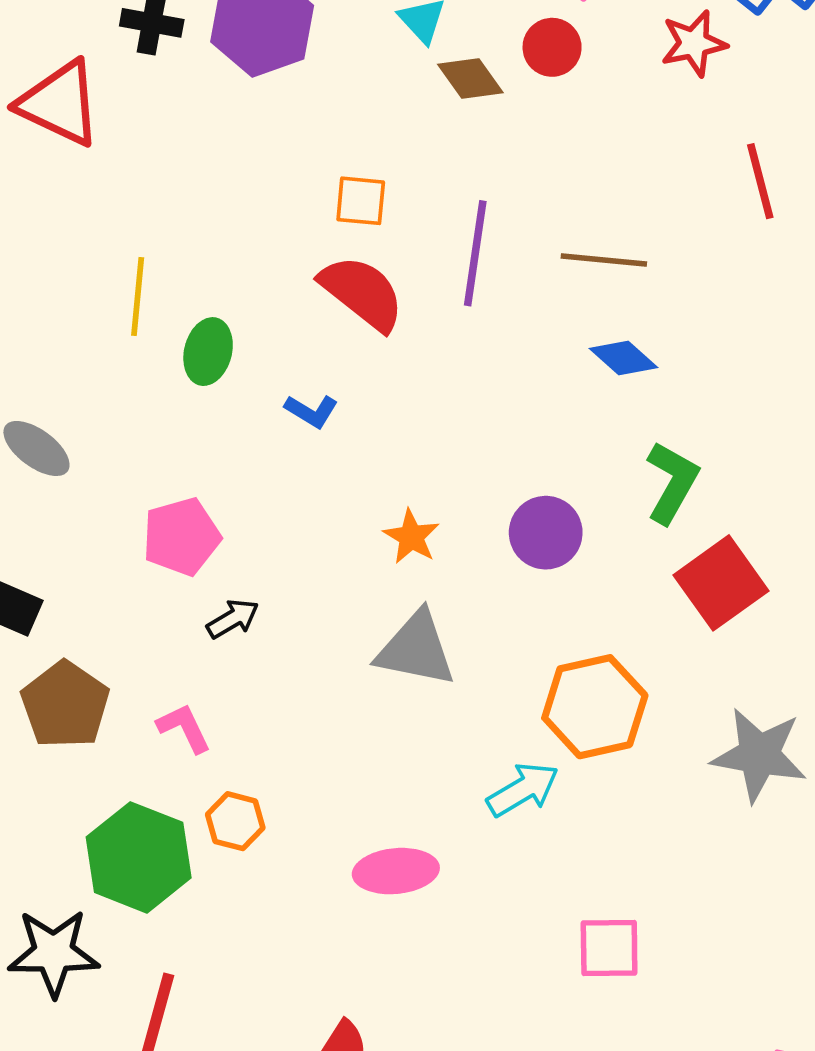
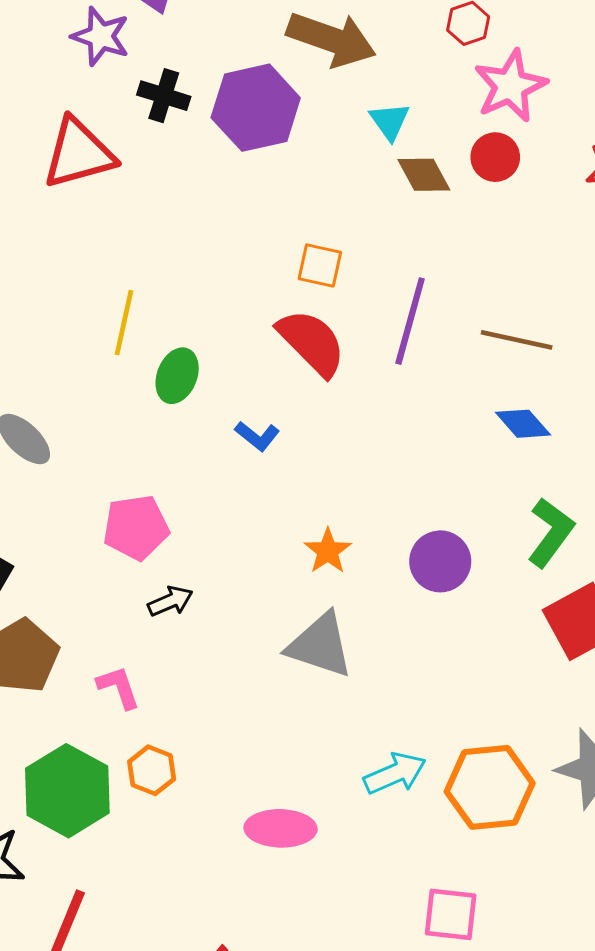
red triangle: (60, 103) -> (79, 153), turned -48
orange hexagon: (595, 707) -> (490, 787), moved

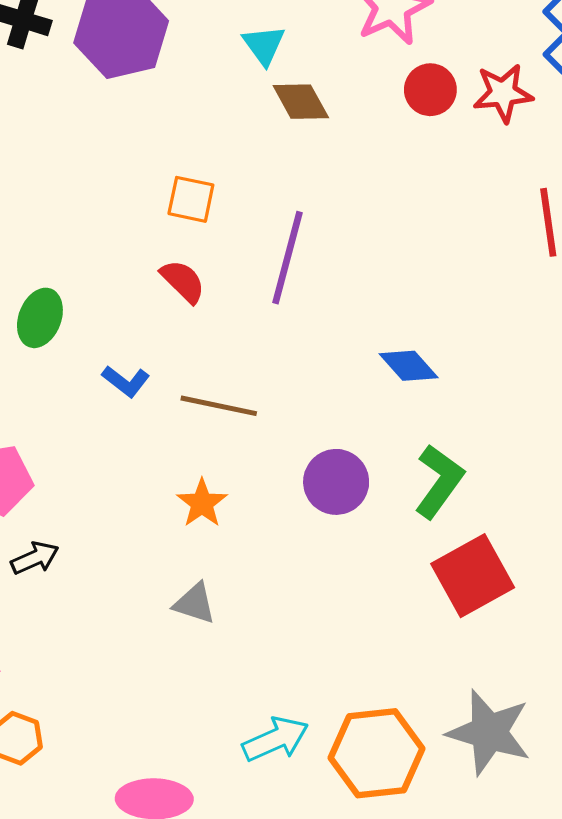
red circle: (495, 157) -> (430, 90), moved
brown line: (517, 340) -> (219, 406), moved
red semicircle: (312, 342) -> (183, 281), size x0.6
purple circle: (440, 561) -> (336, 482), moved
gray triangle: (320, 645) -> (195, 603), size x0.6

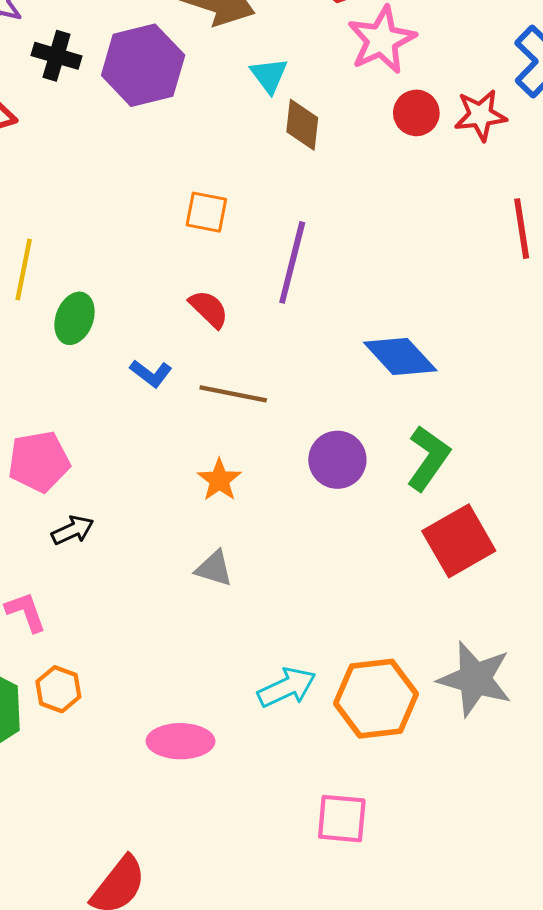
brown diamond: (301, 102) -> (302, 125), turned 36
red semicircle: (183, 281) -> (209, 309), moved
blue diamond: (409, 366) -> (400, 357), size x1.4

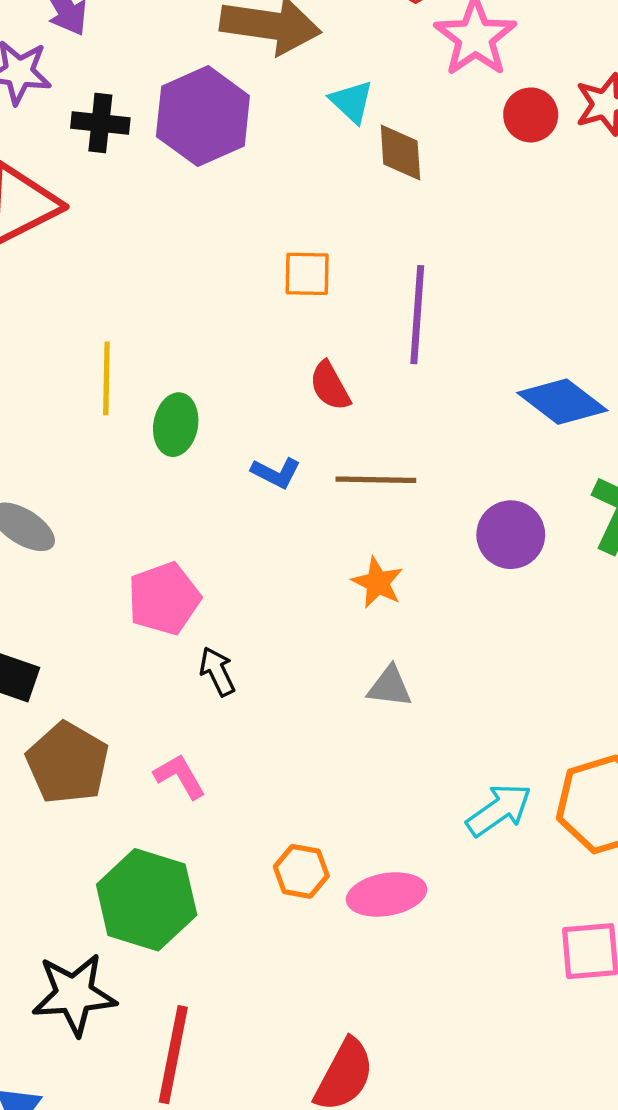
red semicircle: (209, 309) -> (330, 386), turned -153
black arrow: (73, 530) -> (217, 671), turned -81
orange hexagon: (58, 689) -> (301, 871), moved

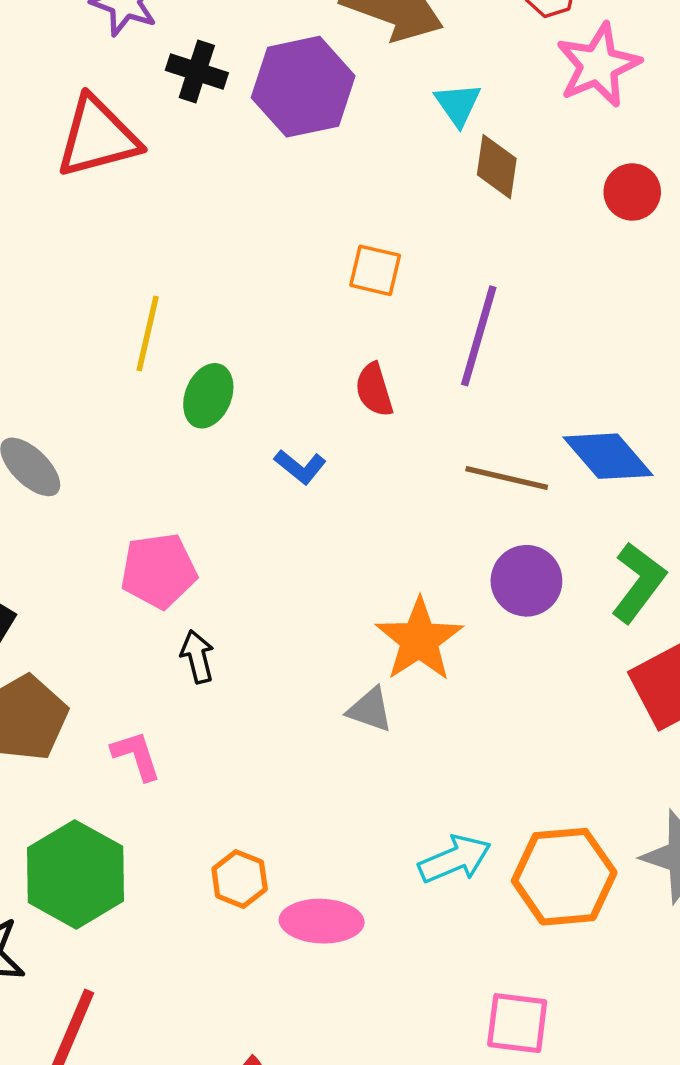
red circle: (531, 115) -> (632, 192), moved
brown line: (376, 480) -> (507, 478), moved
orange star: (378, 583) -> (419, 640), moved, size x1.6

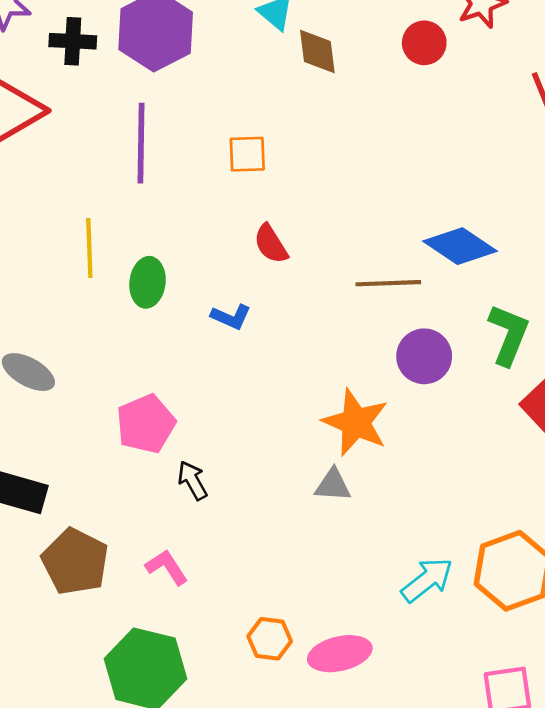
purple line: (479, 336) -> (141, 143), moved

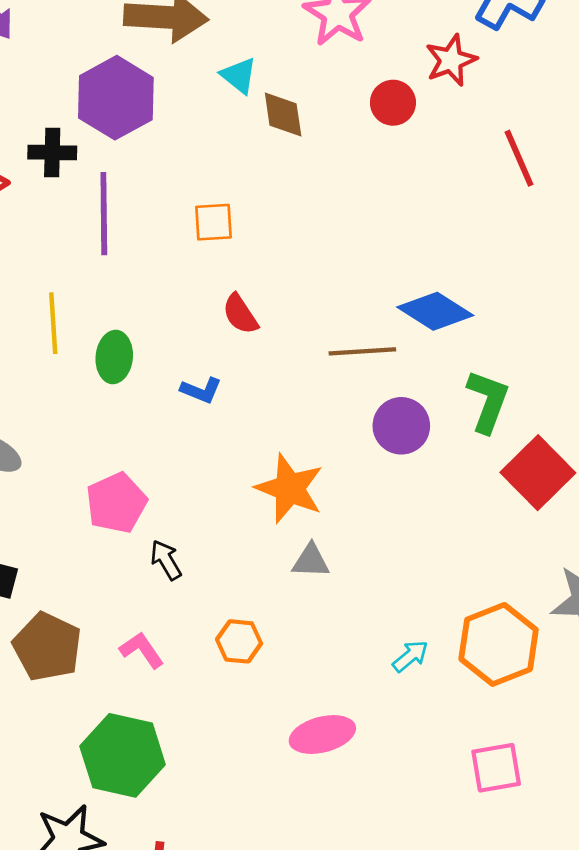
black cross: (73, 41) -> (52, 152), moved
orange star: (356, 422) -> (290, 488), moved
cyan arrow: (427, 580) -> (410, 656), size x0.7
orange hexagon: (270, 639) -> (239, 641), moved

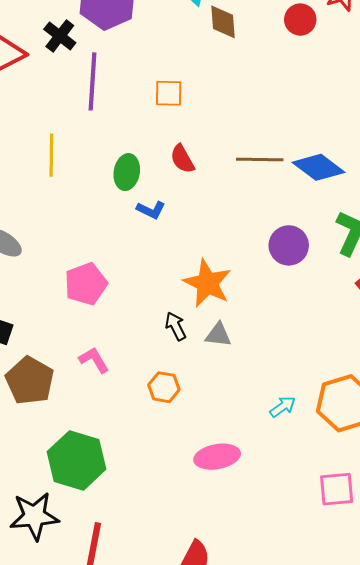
black cross: (52, 152) -> (60, 36), turned 32
brown line: (362, 351) -> (260, 160), moved
green ellipse: (114, 357) -> (127, 172), moved
black arrow: (166, 560) -> (176, 326), moved
pink L-shape: (142, 650) -> (94, 360), moved

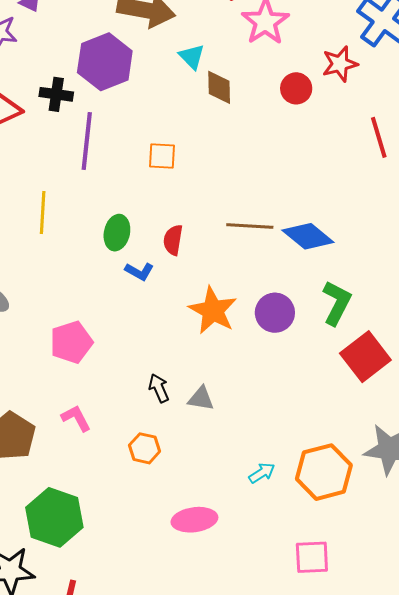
black cross: (60, 36) -> (56, 94), turned -32
red semicircle: (182, 159) -> (173, 240), moved, turned 36
orange star: (207, 283) -> (213, 310), moved

